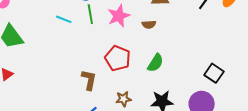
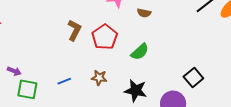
brown L-shape: (89, 80) -> (74, 30), moved

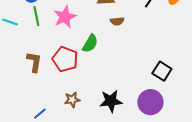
brown semicircle: (144, 13) -> (117, 21), moved
green semicircle: (140, 52) -> (90, 43), moved

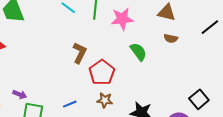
green semicircle: (90, 43) -> (138, 52), turned -84
red pentagon: (65, 59) -> (102, 72), moved

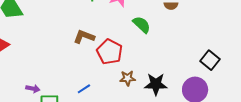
brown L-shape: (80, 53) -> (84, 37), turned -85
brown star: (105, 100) -> (128, 78), moved

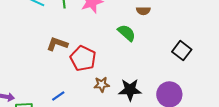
green semicircle: (142, 25) -> (127, 33), moved
black square: (210, 60) -> (182, 51), moved

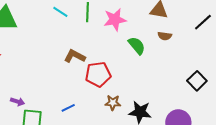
green semicircle: (127, 33) -> (137, 46), moved
red pentagon: (83, 58) -> (98, 74), turned 30

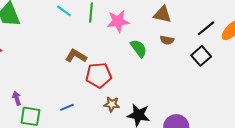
black square: (197, 81) -> (201, 56), moved
purple arrow: (18, 102) -> (17, 98), turned -128

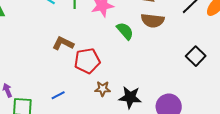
brown semicircle: (167, 40) -> (153, 21), size x1.6
black square: (201, 56) -> (196, 56), moved

